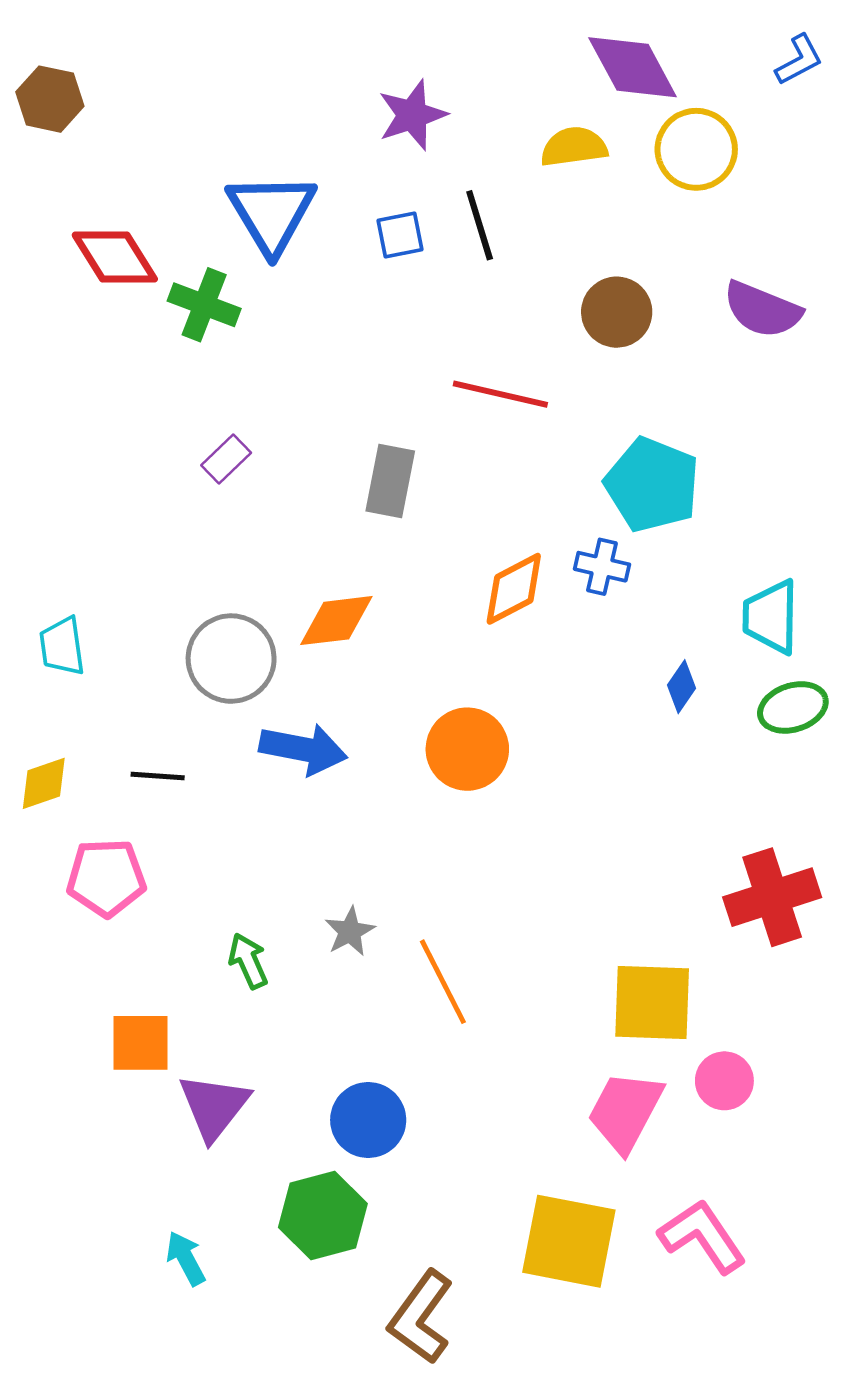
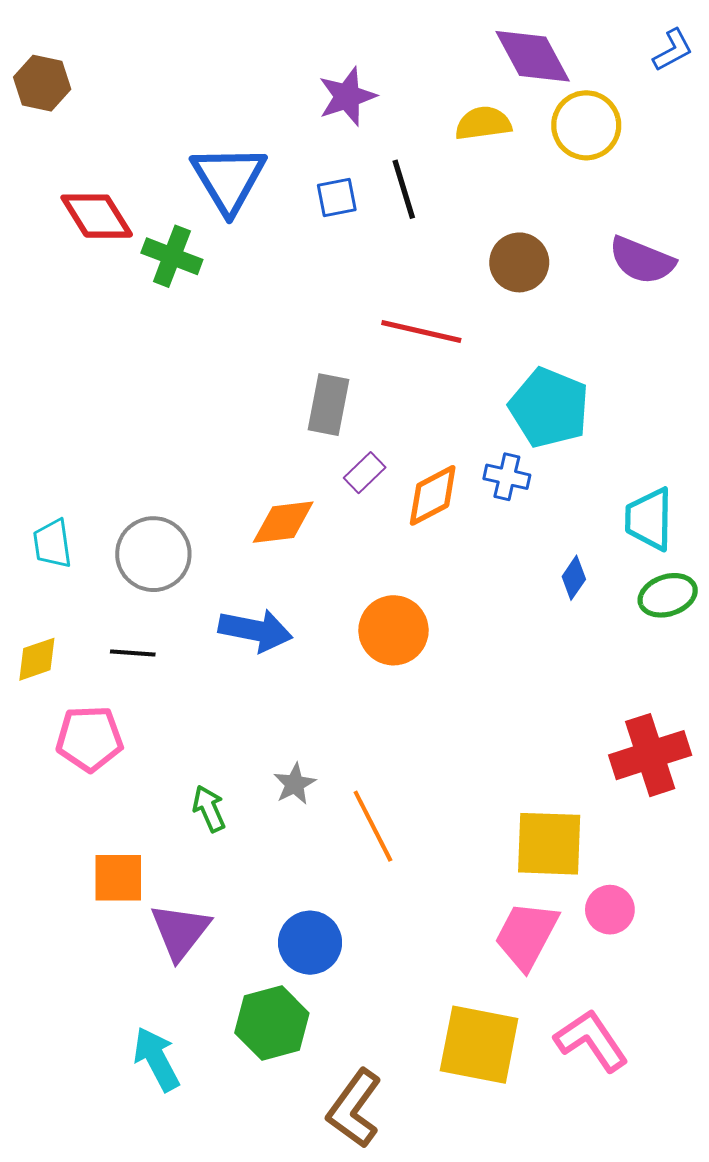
purple rectangle: (226, 459) -> (365, 473), moved
gray circle: (231, 659) -> (153, 554), moved
cyan arrow: (186, 1258) -> (156, 1059), size x1.4

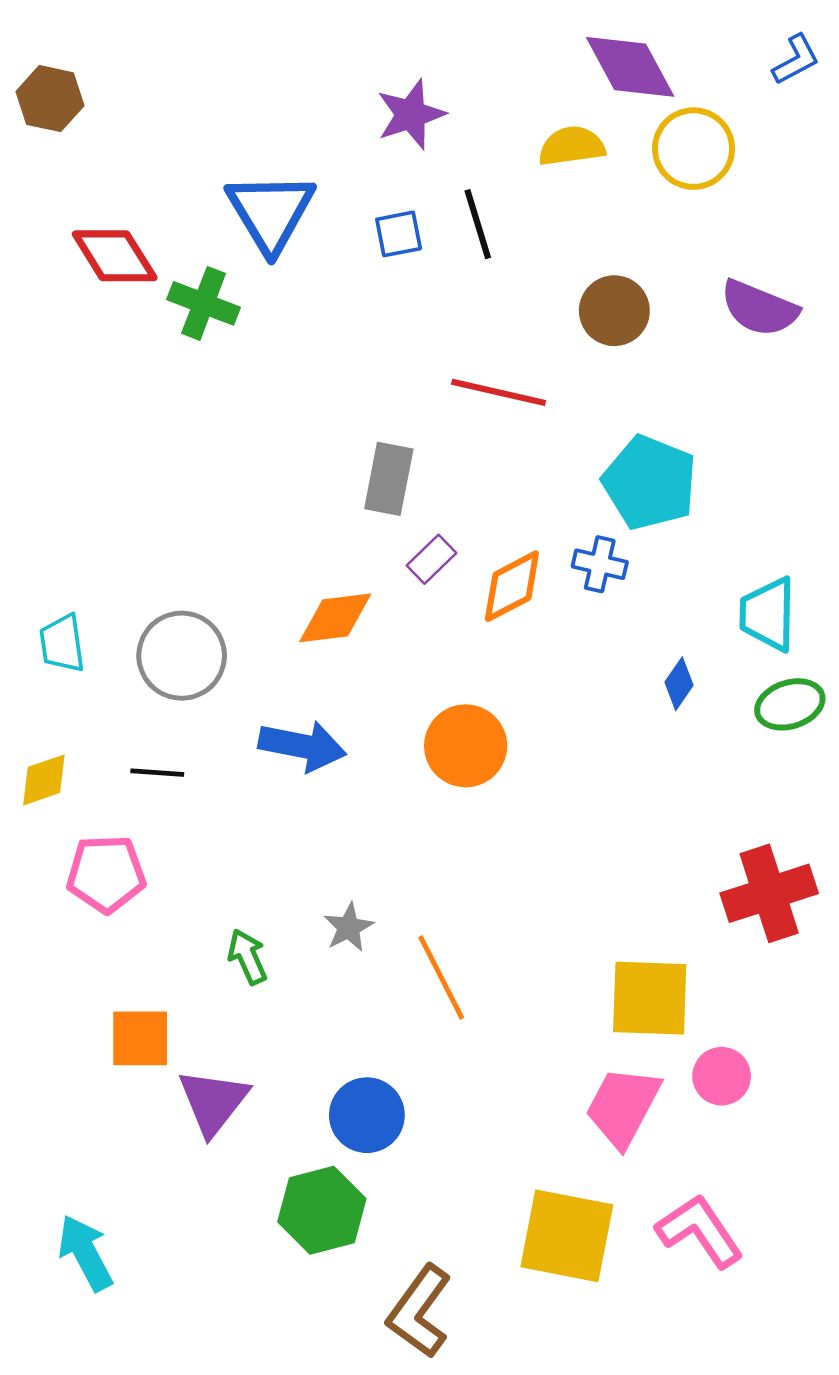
cyan arrow: (156, 1059) -> (85, 1253), moved

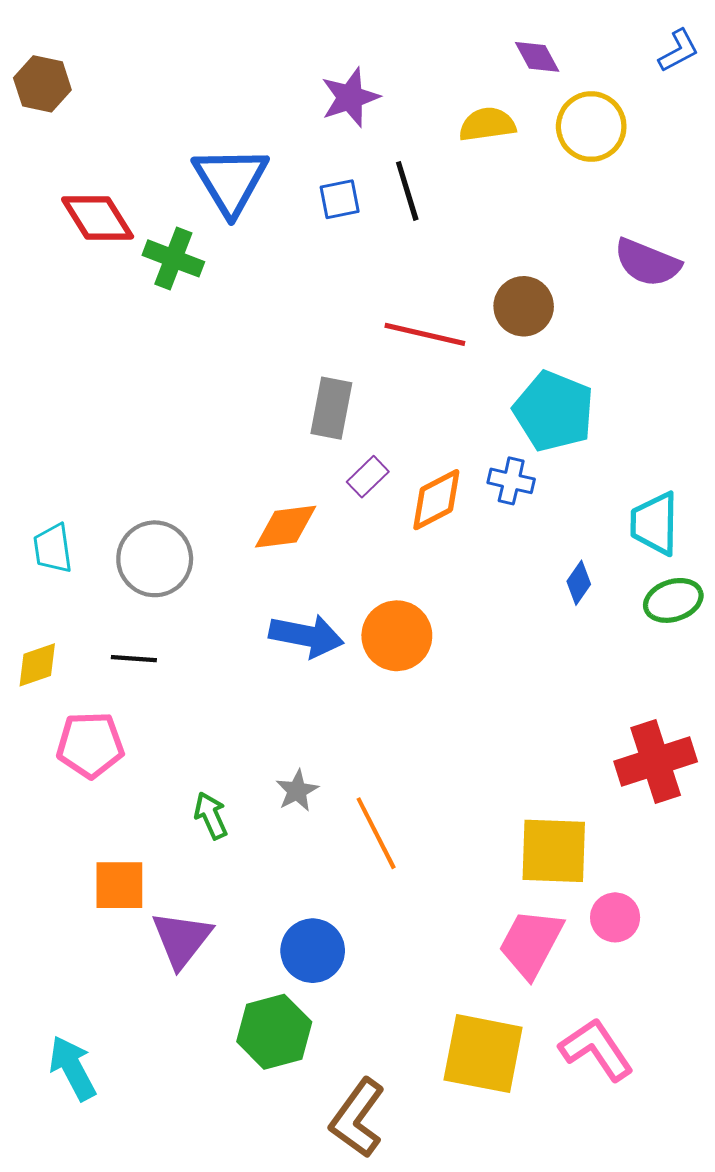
purple diamond: (630, 67) -> (537, 57), size x0.6
brown circle: (614, 311) -> (524, 306), moved
blue arrow: (302, 746) -> (306, 636), moved

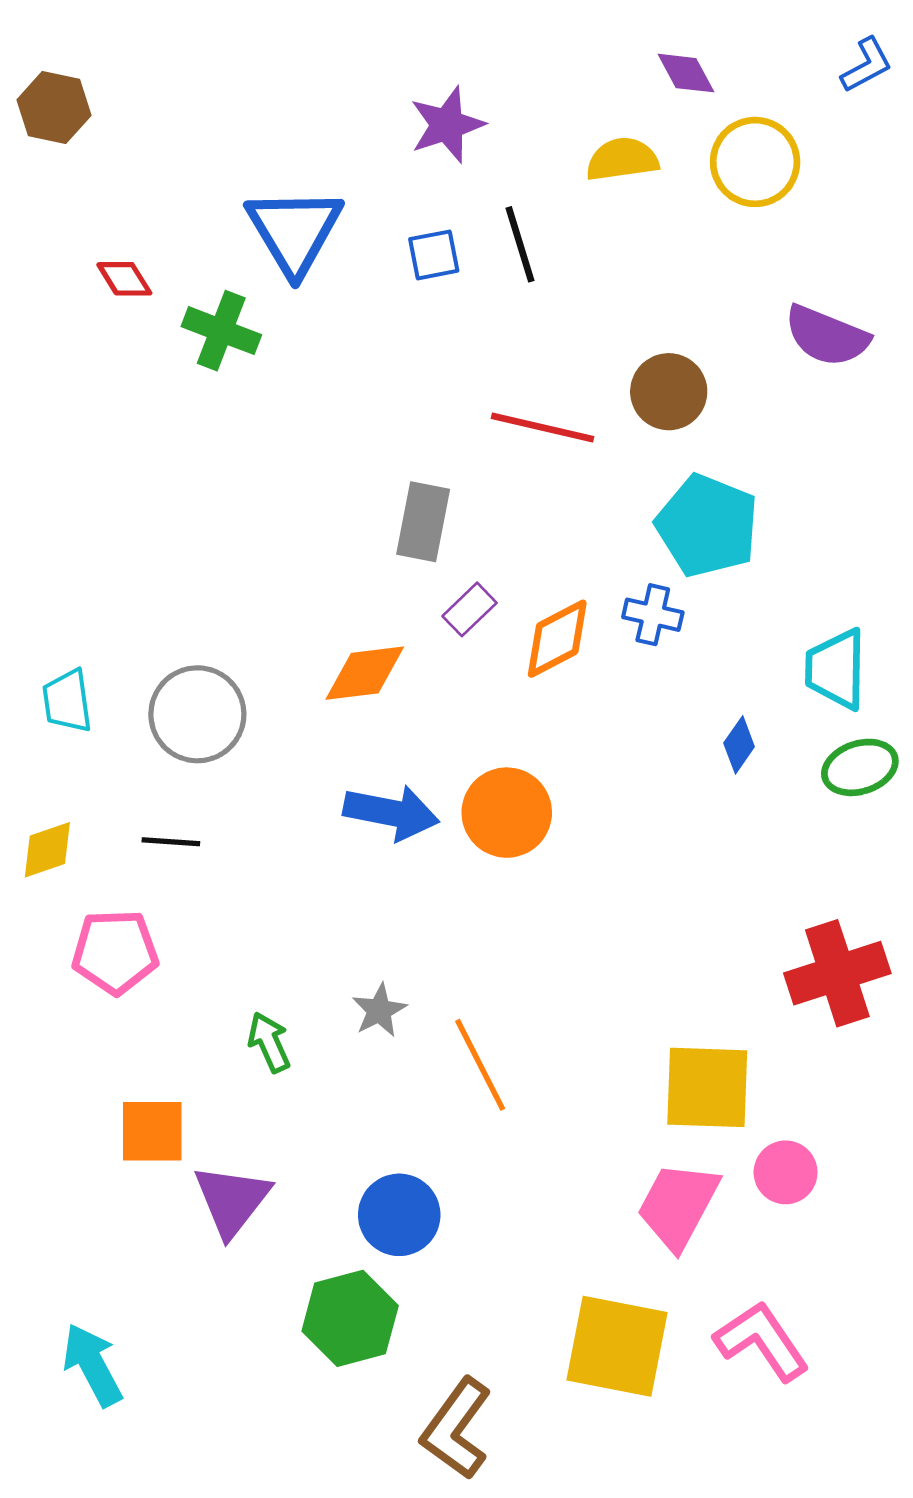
red diamond: (98, 218) -> (124, 279), size x0.6

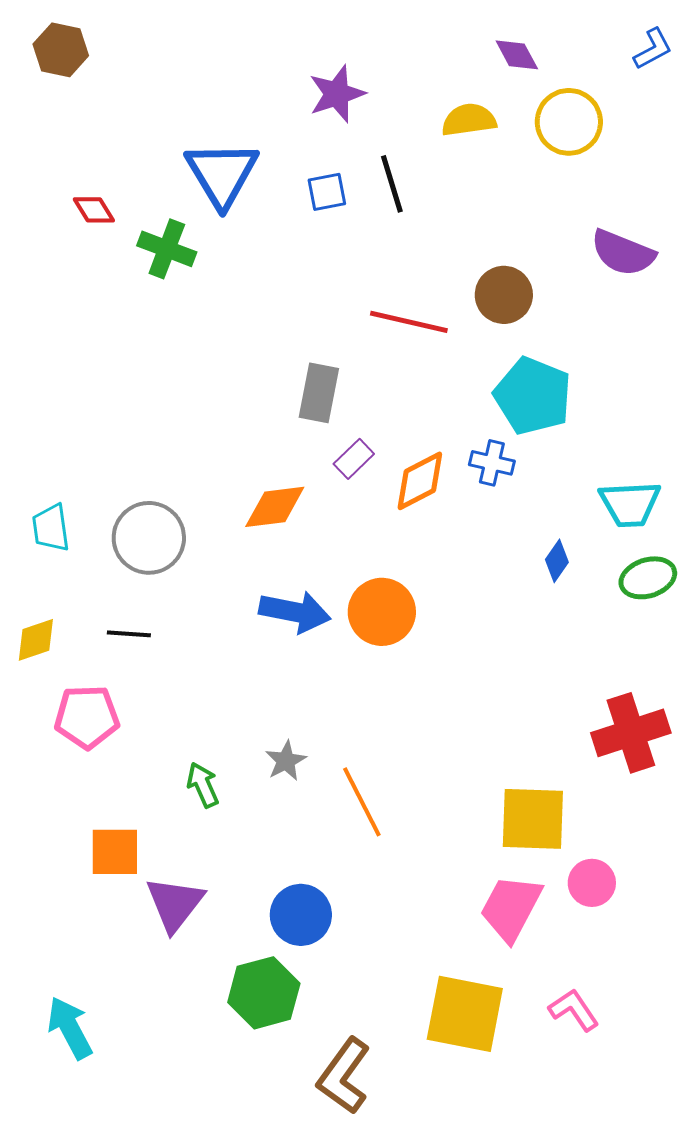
brown hexagon: (54, 108) -> (61, 50), moved
cyan trapezoid: (836, 669) -> (630, 504), turned -94
pink L-shape: (762, 1341) -> (574, 1010), size x0.7

